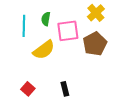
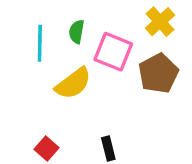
pink square: (68, 31) -> (113, 52), turned 30

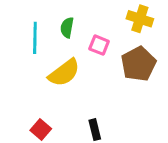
yellow cross: (160, 22) -> (140, 19), turned -30
pink square: (113, 52) -> (99, 45), size x0.6

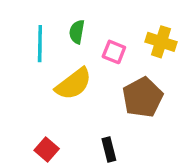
yellow cross: (140, 19) -> (161, 42), moved
brown pentagon: (138, 64) -> (143, 97), moved

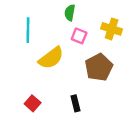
green semicircle: (77, 32) -> (70, 13), moved

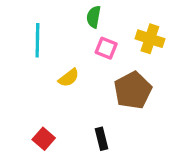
yellow semicircle: (51, 58) -> (69, 78), size x0.6

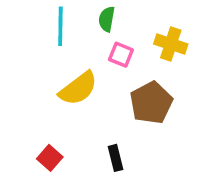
cyan line: (37, 40) -> (60, 26), moved
yellow semicircle: (69, 78) -> (78, 88), size x1.6

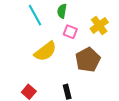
cyan line: (60, 26) -> (35, 15), turned -30
yellow cross: (171, 44) -> (99, 25), turned 36

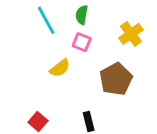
pink square: (70, 32) -> (82, 42), moved
yellow semicircle: (45, 51) -> (60, 68), size x0.7

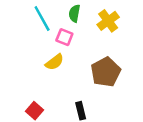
yellow cross: (131, 34) -> (108, 21), moved
pink square: (82, 42) -> (64, 37), moved

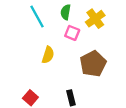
pink square: (64, 37) -> (72, 33), moved
yellow semicircle: (54, 62) -> (48, 55), turned -35

